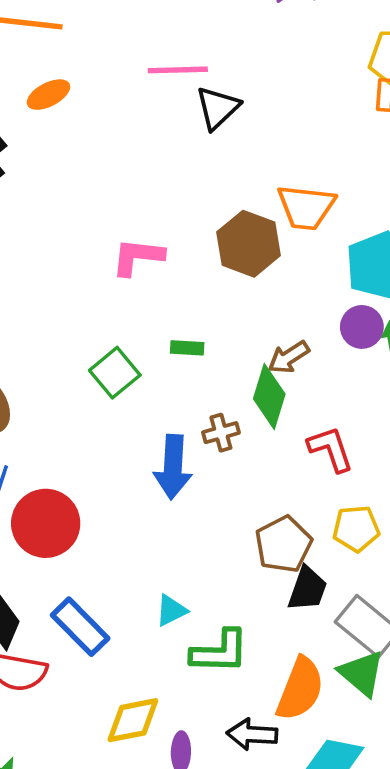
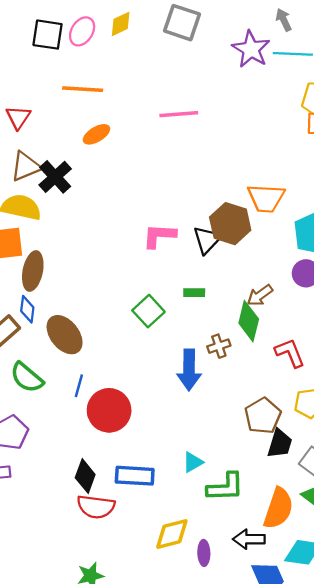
black triangle: (218, 108) -> (207, 240), moved
blue rectangle: (80, 627) -> (135, 476), turned -39

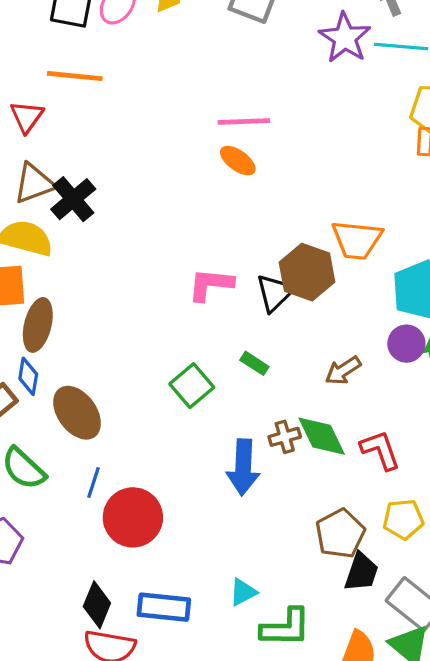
orange line: (83, 89) -> (75, 76), moved
orange ellipse: (96, 134) -> (238, 161), moved, turned 64
green rectangle: (194, 293) -> (254, 363), turned 30
green diamond: (249, 321) -> (322, 436), moved, turned -42

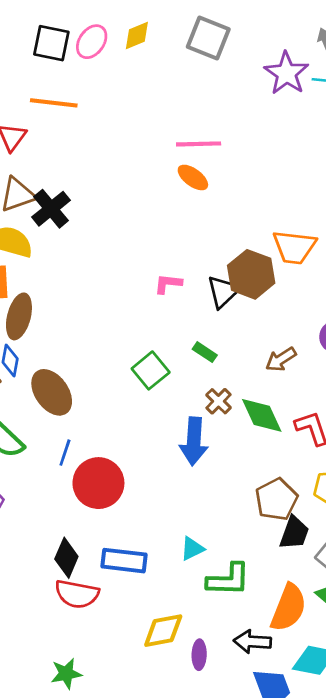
pink L-shape: (211, 284) -> (168, 284), size x0.7
brown cross: (285, 437) -> (219, 401), moved, turned -30

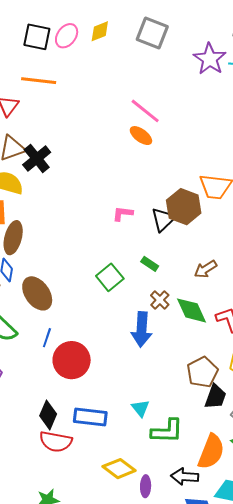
pink line: (199, 144) -> (145, 111), turned 40
cyan triangle: (192, 549) -> (140, 408), turned -42
yellow diamond: (163, 631) -> (119, 469), turned 48

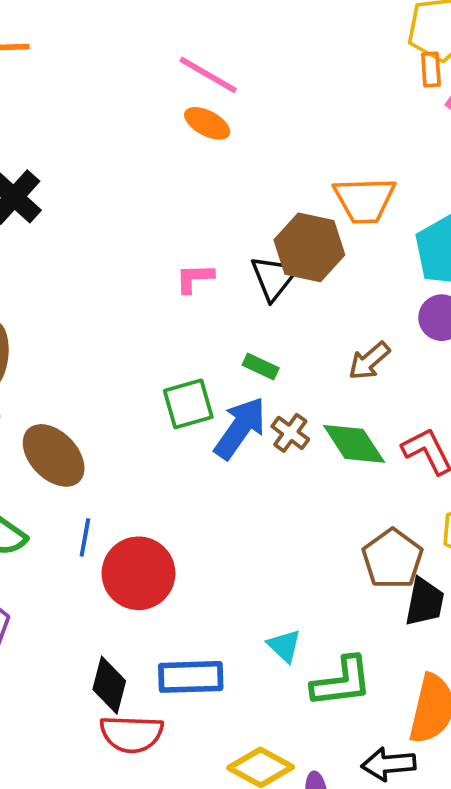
green square: (110, 277) -> (188, 404), turned 32
blue arrow: (142, 329) -> (240, 428), moved, turned -140

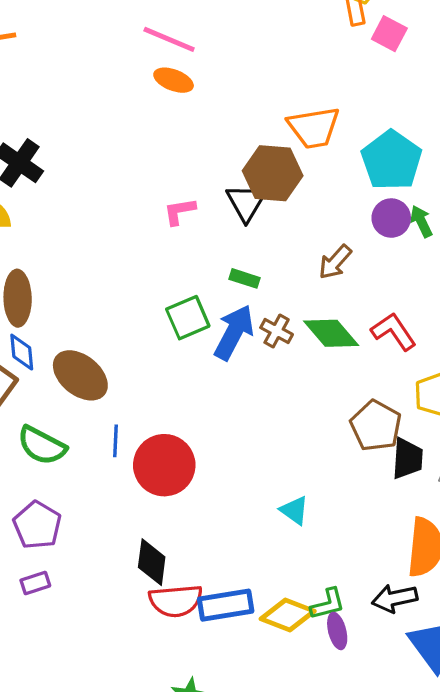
blue rectangle: (191, 677) -> (226, 605), moved
green L-shape: (342, 682) -> (328, 604), moved, size x0.7

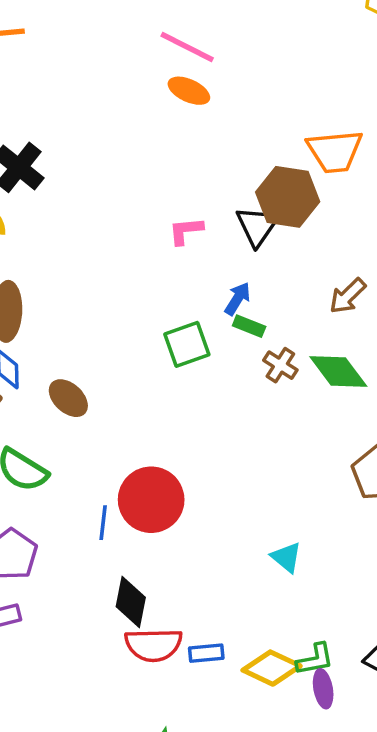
green rectangle: (245, 278) -> (249, 326), moved
blue arrow: (234, 332) -> (237, 299), moved, size x0.6
brown ellipse: (80, 375) -> (68, 398), size x0.7
blue line: (115, 441) -> (103, 523), moved
blue rectangle: (226, 605) -> (206, 653), size x0.6

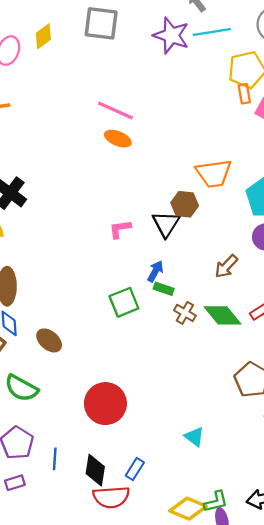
brown hexagon: (288, 197) -> (185, 204), size x0.7
blue line: (103, 523) -> (55, 459), moved
blue rectangle: (206, 653) -> (135, 469), moved, turned -50

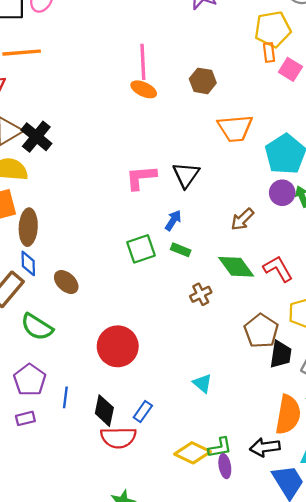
pink line: (115, 110) -> (143, 62), turned 60
brown hexagon: (185, 204) -> (203, 81), moved
pink L-shape: (120, 229) -> (141, 177), size x1.4
green rectangle: (164, 289) -> (181, 250), moved
brown cross: (185, 313) -> (201, 294), moved, turned 30

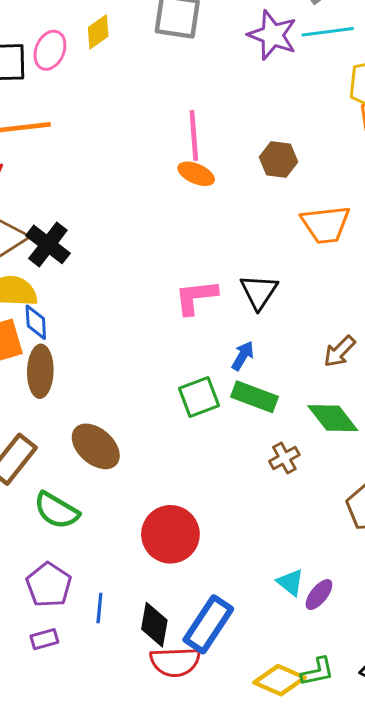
green rectangle: (181, 250) -> (254, 397), size x1.6
blue diamond: (28, 263) -> (36, 322), moved
brown ellipse: (66, 282) -> (96, 446), size x1.4
blue rectangle: (143, 412) -> (208, 624), size x1.8
purple ellipse: (225, 466) -> (319, 595), moved, turned 50

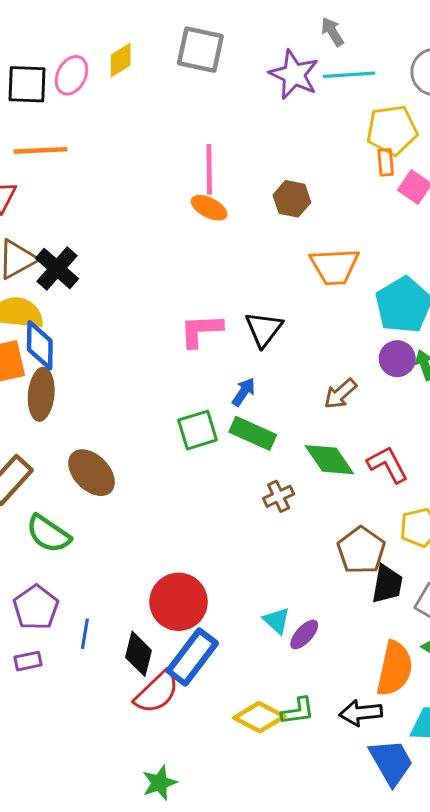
blue diamond: (36, 322) -> (40, 345), size x1.4
red circle: (170, 534) -> (179, 602), moved
red semicircle: (175, 662) -> (157, 692), turned -45

